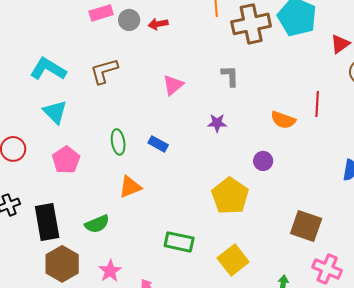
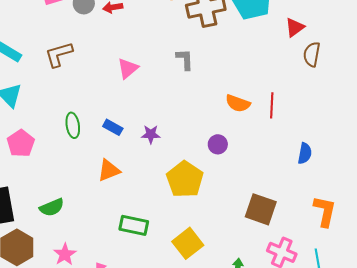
red line: (317, 104) -> (272, 105), moved
purple star: (217, 123) -> (151, 134), moved
orange triangle: (130, 187) -> (109, 170), moved

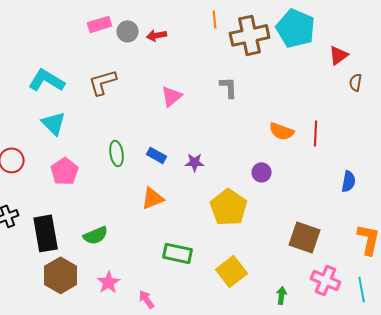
brown semicircle: (312, 54) -> (356, 82), size x0.7

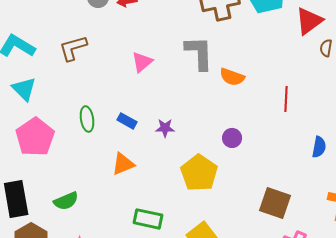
red triangle: (339, 55) -> (309, 21), size x1.4
gray L-shape: (229, 87) -> (199, 53), size x1.6
orange semicircle: (282, 131) -> (232, 77), moved
pink pentagon: (65, 171) -> (35, 137), size x1.4

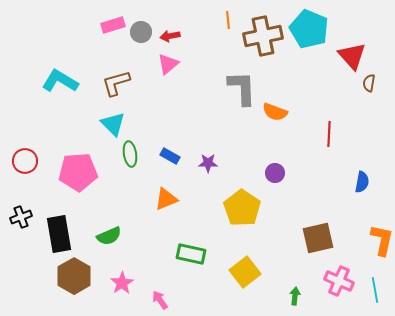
red triangle: (309, 21) -> (352, 56), turned -36
pink triangle: (142, 62) -> (168, 64), moved
cyan triangle: (24, 89) -> (113, 124), moved
pink pentagon: (35, 137) -> (78, 172), turned 30
brown square: (275, 203) -> (318, 238), turned -32

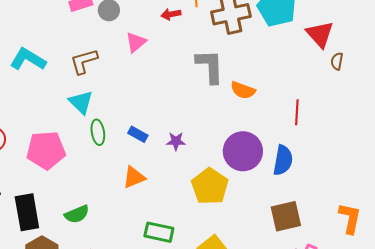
red arrow: (170, 36) -> (171, 14), moved
purple circle: (275, 173) -> (243, 151), size x2.0
blue semicircle: (362, 182) -> (283, 160), moved, size x1.4

